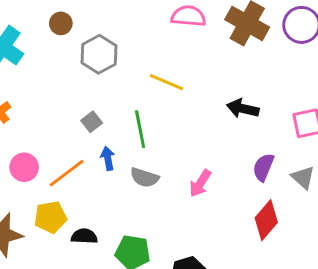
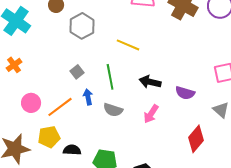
black arrow: (243, 109) -> (150, 82), moved
purple semicircle: (263, 167) -> (185, 93), moved, turned -96

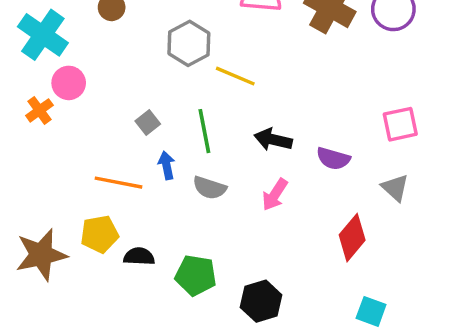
gray hexagon: (82, 26) -> (189, 43), moved
pink circle: (31, 103) -> (69, 83), moved
orange line: (60, 107) -> (118, 183), turned 48

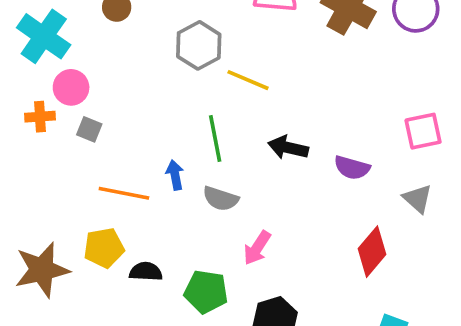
orange cross: (39, 110) -> (40, 117), turned 32
gray square: (148, 122) -> (89, 129), moved, turned -30
pink arrow: (275, 195) -> (257, 248), moved

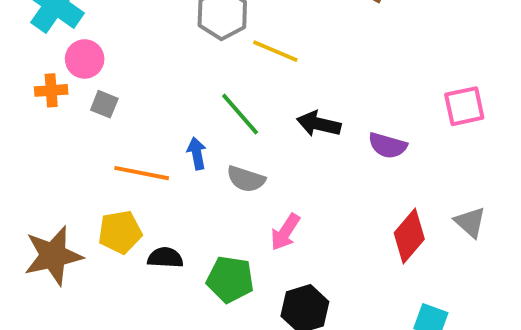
green line: (215, 138) -> (240, 114), turned -30
gray triangle: (418, 199) -> (470, 222), moved

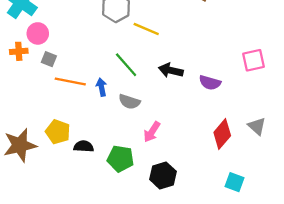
orange line: (142, 173) -> (70, 82), moved
yellow pentagon: (120, 232) -> (58, 132), turned 30

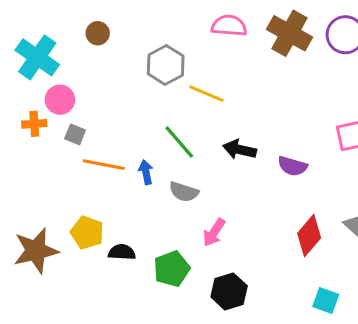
green pentagon: (120, 159) -> (172, 269), turned -30

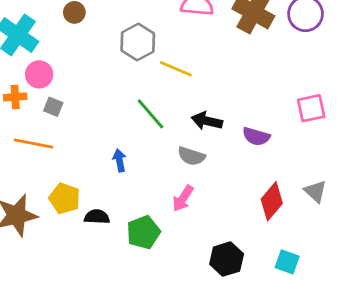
orange line: (104, 165) -> (33, 143), moved
blue arrow: (146, 172) -> (119, 160), moved
gray semicircle: (184, 192) -> (191, 156), moved
black hexagon: (229, 291) -> (227, 259), moved

